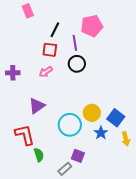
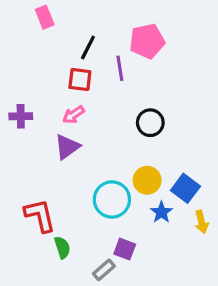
black circle: (77, 64) -> (150, 123), moved
purple triangle: (37, 106) -> (67, 147), moved

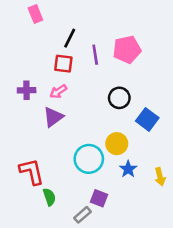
pink pentagon: (147, 41) -> (127, 50), moved
purple cross: (21, 116) -> (27, 90), moved
blue square: (185, 188) -> (147, 119), moved

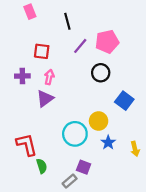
black line: (70, 38) -> (67, 21), moved, turned -42
purple line: (95, 55) -> (80, 46), turned 49
red square: (63, 64) -> (42, 51), moved
pink arrow: (58, 92) -> (49, 77), turned 136
black circle: (119, 98) -> (101, 73), moved

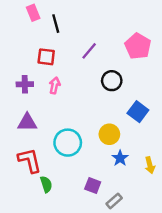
black line: (67, 21) -> (56, 24), moved
pink pentagon: (107, 42) -> (138, 46), moved, turned -30
purple triangle: (45, 98) -> (27, 122), moved, turned 36
cyan circle: (75, 134) -> (68, 143), moved
gray rectangle: (70, 181) -> (114, 201), moved

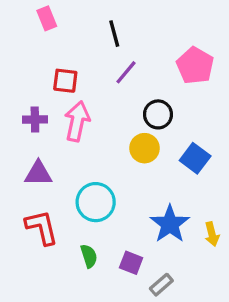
black line: (56, 24) -> (114, 34), moved
pink arrow: (55, 85) -> (77, 121), size x1.6
yellow circle: (109, 134) -> (145, 148), moved
blue star: (120, 158) -> (170, 224), size x1.6
green semicircle: (46, 184) -> (89, 256), moved

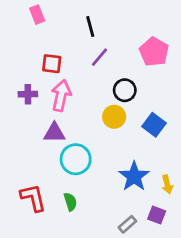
purple triangle: (38, 173) -> (54, 133), moved
red L-shape: (42, 227) -> (33, 198), moved
purple square: (131, 263) -> (157, 215), moved

